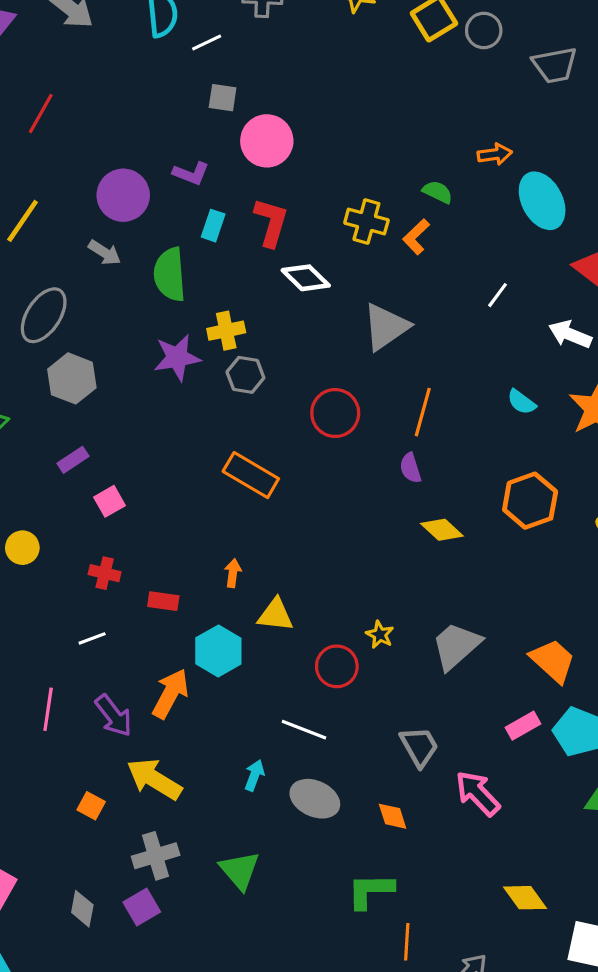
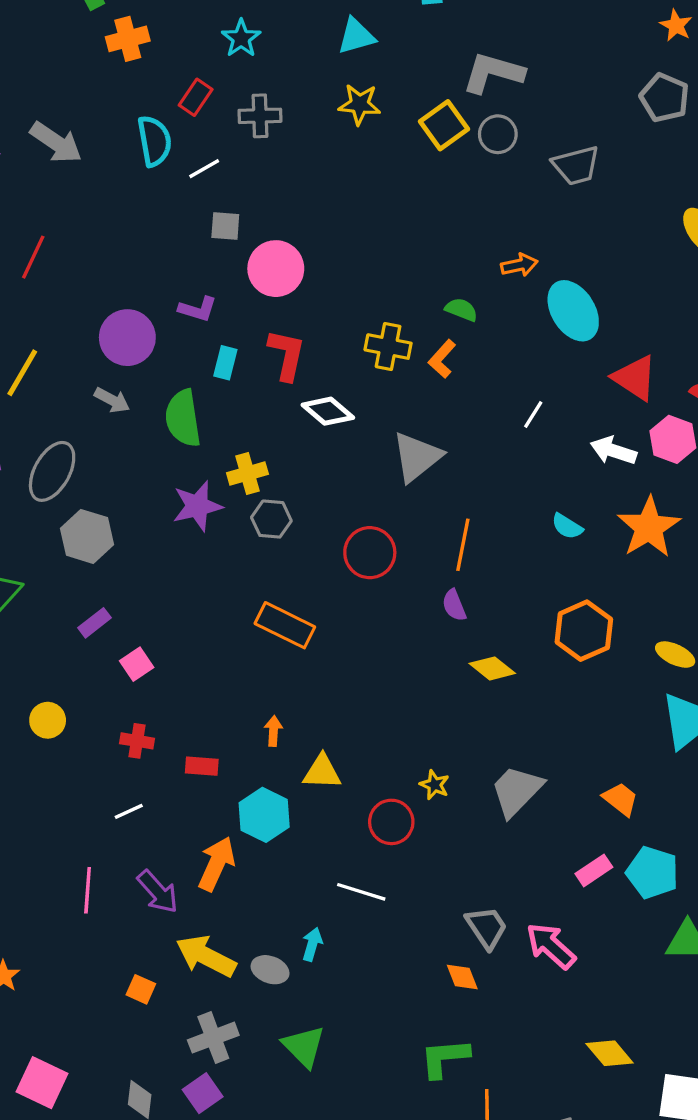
orange trapezoid: (553, 661) -> (620, 799), size x0.7
gray trapezoid: (419, 747) -> (487, 927), moved
gray ellipse: (315, 799) -> (270, 970), moved, size x0.7

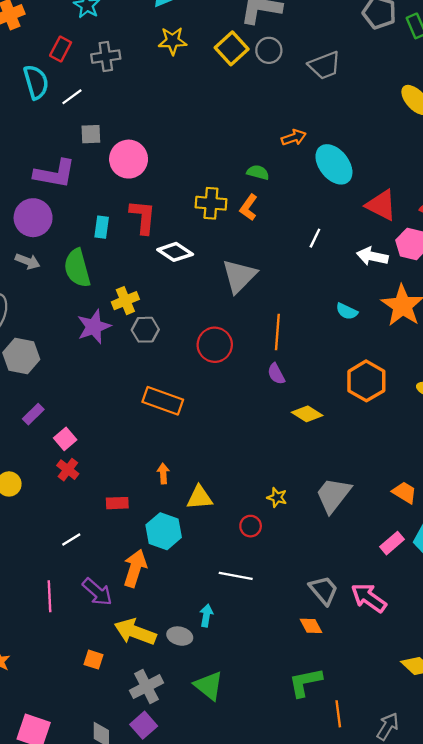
purple L-shape: (198, 309) -> (55, 174), moved, size x1.6
red cross: (137, 741) -> (68, 470), moved, turned 35
red circle: (391, 822) -> (251, 526), size x0.7

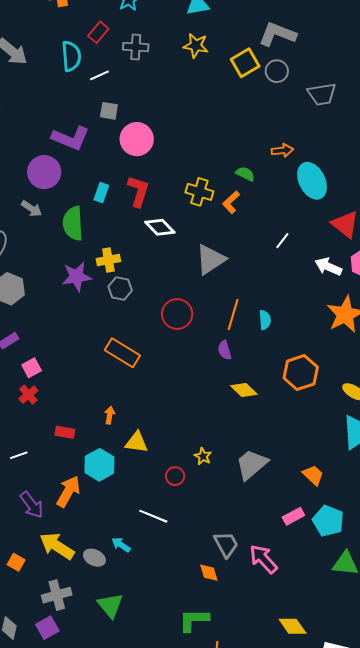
cyan semicircle: (347, 311) -> (265, 320), moved, turned -132
cyan arrow: (206, 615) -> (121, 545), turned -78

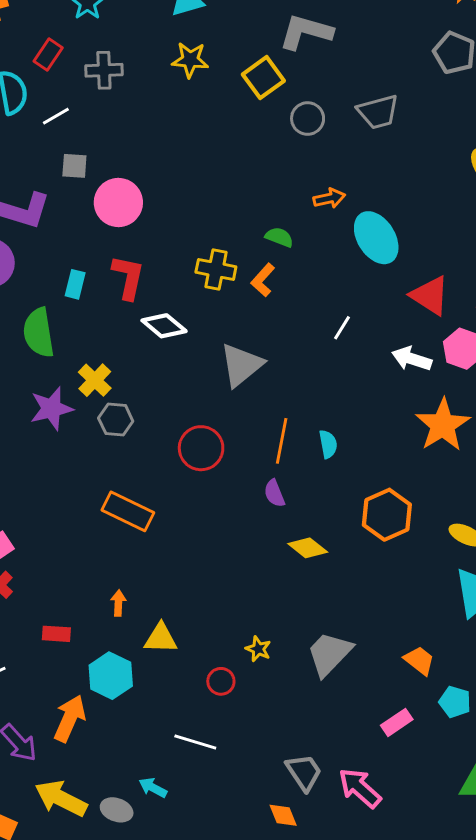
gray circle: (277, 71) -> (308, 119), moved
yellow cross: (108, 260) -> (95, 380), turned -30
cyan pentagon: (328, 521) -> (455, 702), moved, size x0.7

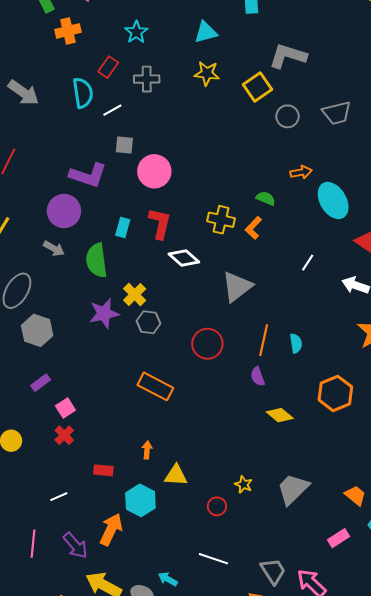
white line: (195, 742) -> (213, 559), moved

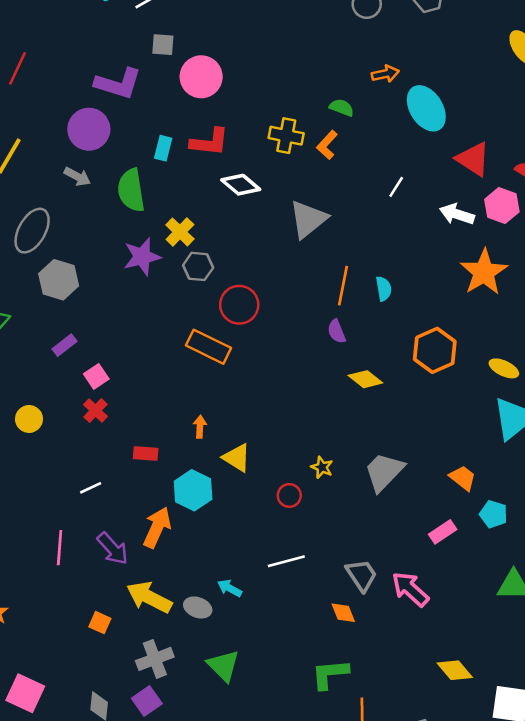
red L-shape: (160, 223) -> (209, 142), turned 84
red circle: (207, 344) -> (239, 305), moved
yellow triangle: (176, 475) -> (237, 458), turned 30
white line: (213, 559) -> (286, 561), turned -32

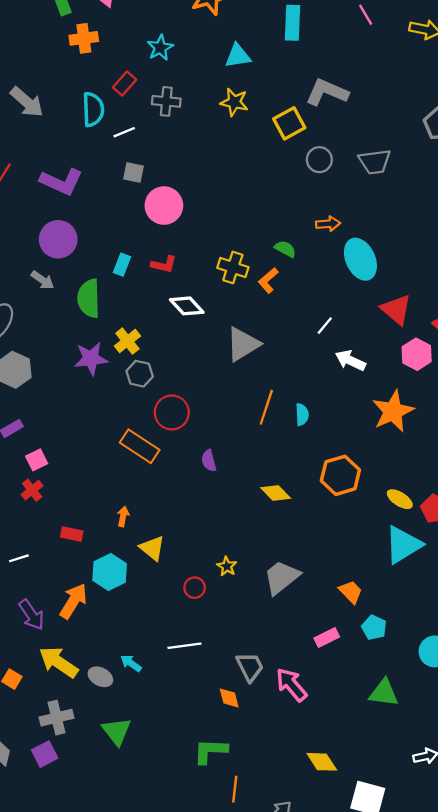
purple L-shape: (118, 84) -> (61, 182), moved
red L-shape: (209, 142) -> (164, 264), size x0.7
white arrow: (457, 214) -> (350, 360), moved
purple semicircle: (337, 331) -> (209, 461), moved

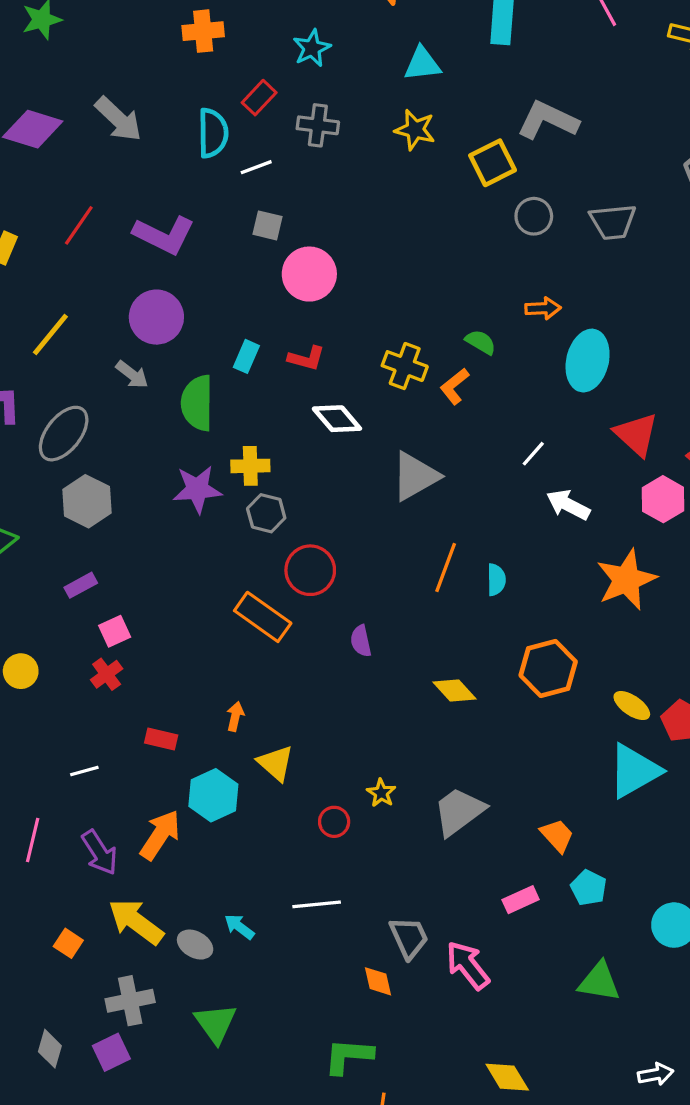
cyan ellipse: (360, 259) -> (588, 361), turned 36
yellow cross: (127, 341) -> (250, 466), turned 35

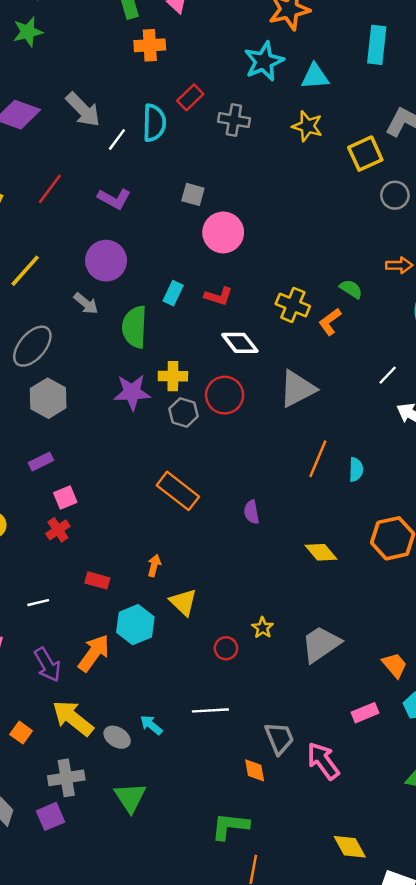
cyan star: (312, 48) -> (264, 61), moved, size x1.4
white line: (256, 167) -> (117, 140), moved, turned -35
purple L-shape: (164, 235) -> (114, 199), size x0.7
red circle: (310, 570) -> (225, 395), moved

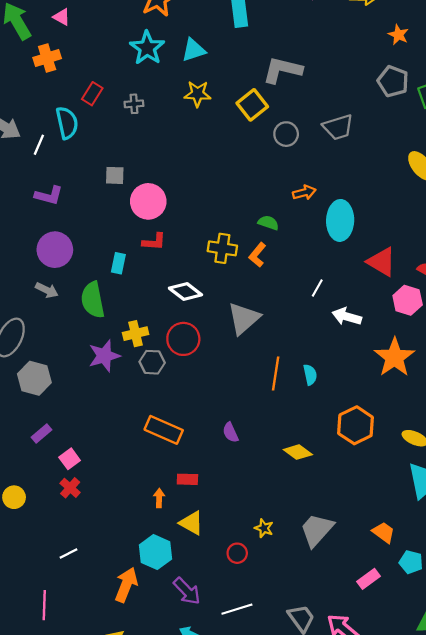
gray cross: (234, 120) -> (134, 104), size x0.7
red L-shape: (218, 296) -> (154, 242), moved
red rectangle: (97, 580) -> (187, 479), moved
purple arrow: (47, 665) -> (187, 591), moved

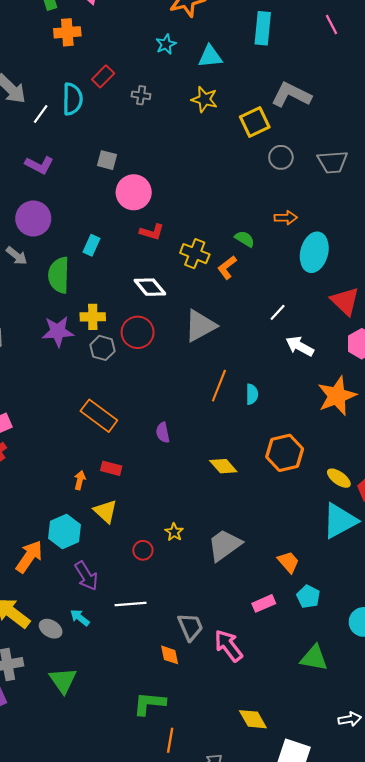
cyan star: (147, 48) -> (166, 44), size x0.6
red L-shape: (154, 242) -> (152, 232), moved

